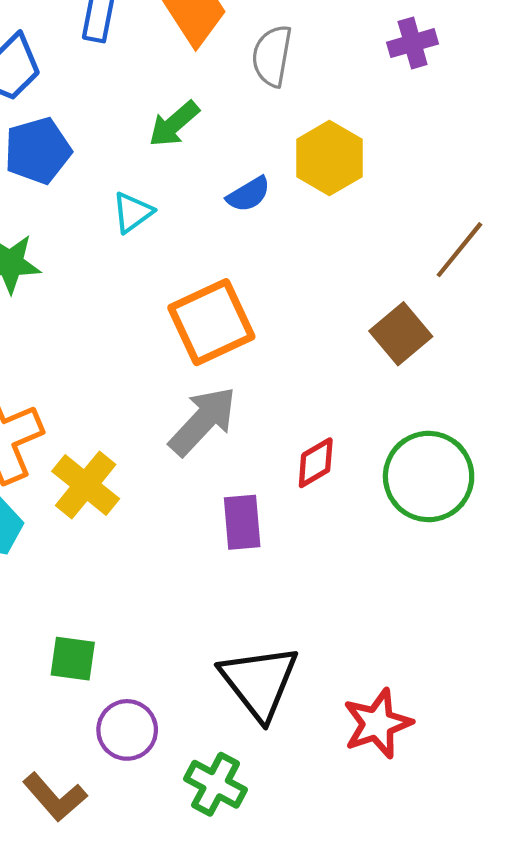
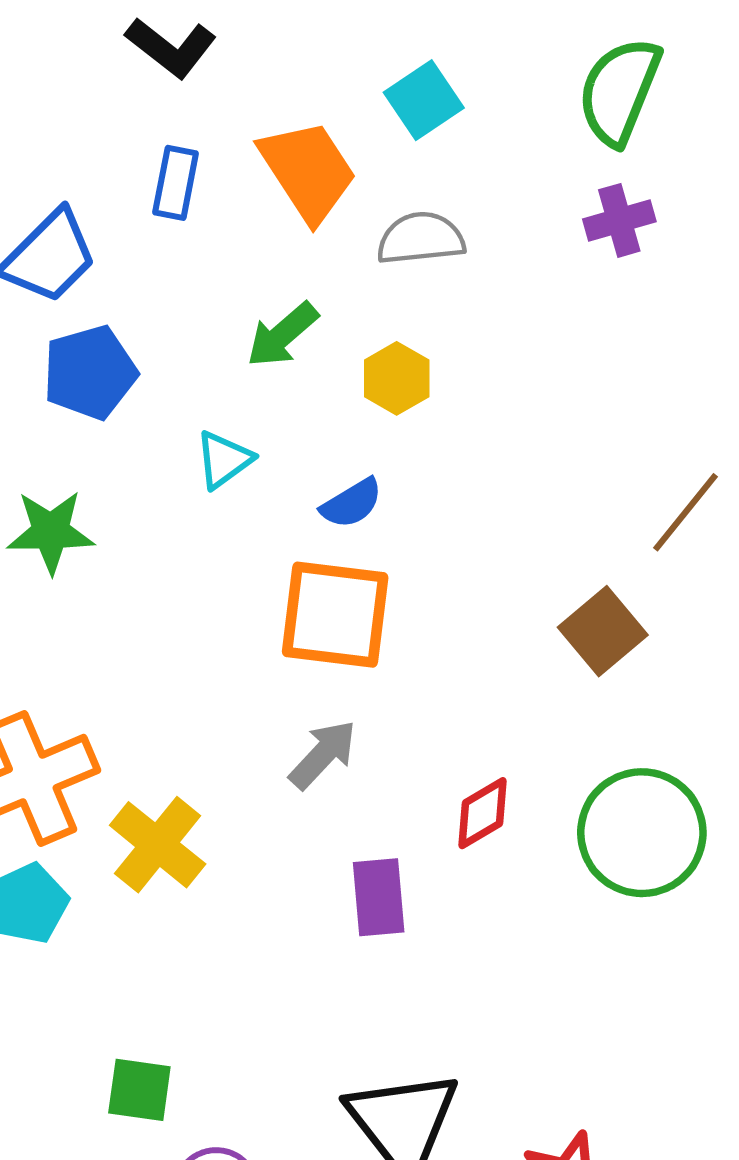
gray semicircle: (272, 56) -> (421, 238), turned 74
yellow hexagon: (329, 158) -> (397, 378), moved, size x0.7
blue semicircle: (249, 194) -> (352, 503), moved
orange square: (211, 322) -> (335, 615), turned 32
gray arrow: (203, 421) -> (323, 754), size x0.7

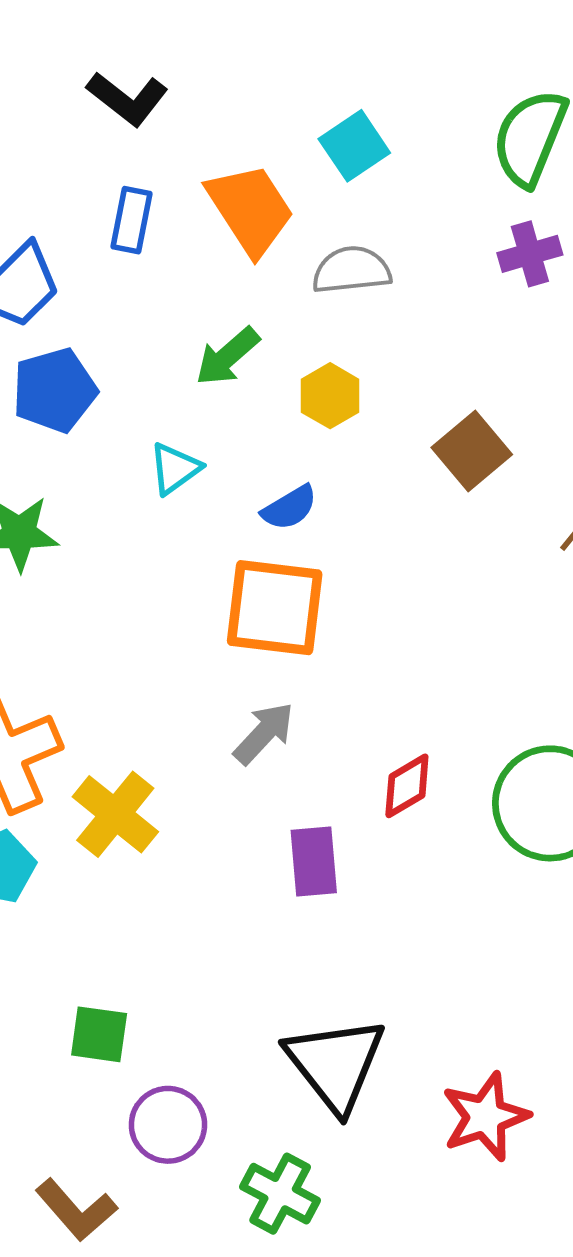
brown square: (603, 631) -> (472, 451), moved

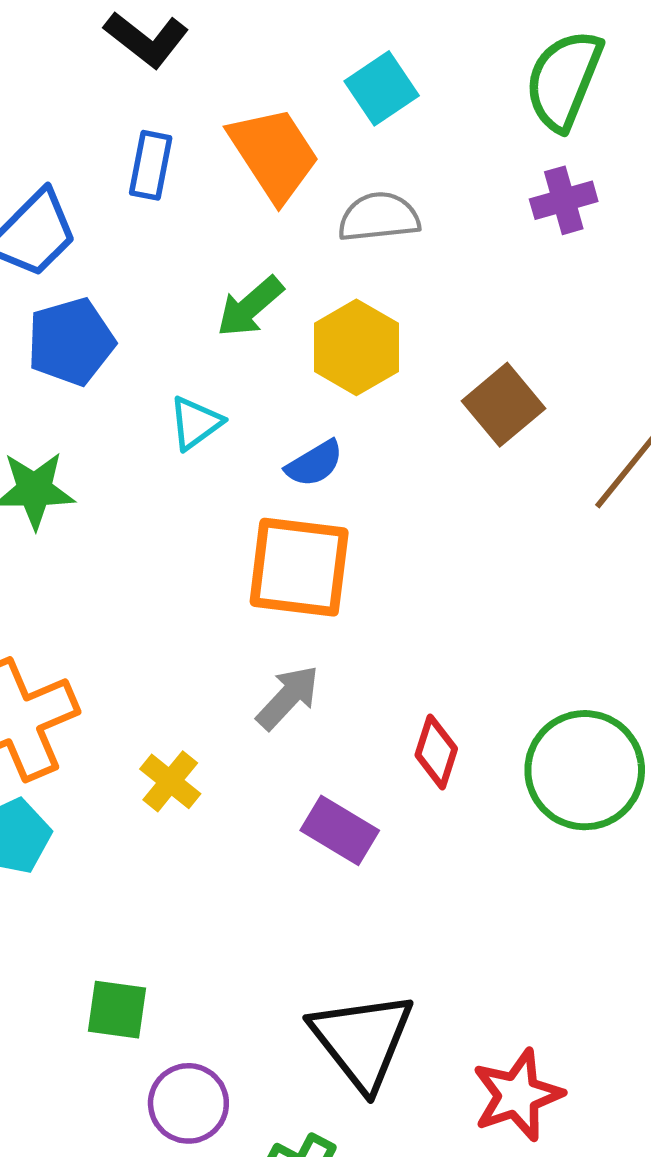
yellow hexagon: (330, 396) -> (356, 347), size x1.4
red diamond: (407, 786) -> (436, 752), turned -42
yellow cross: (115, 814) -> (170, 781), moved, size x0.7
purple rectangle: (314, 861) -> (340, 830), turned -54

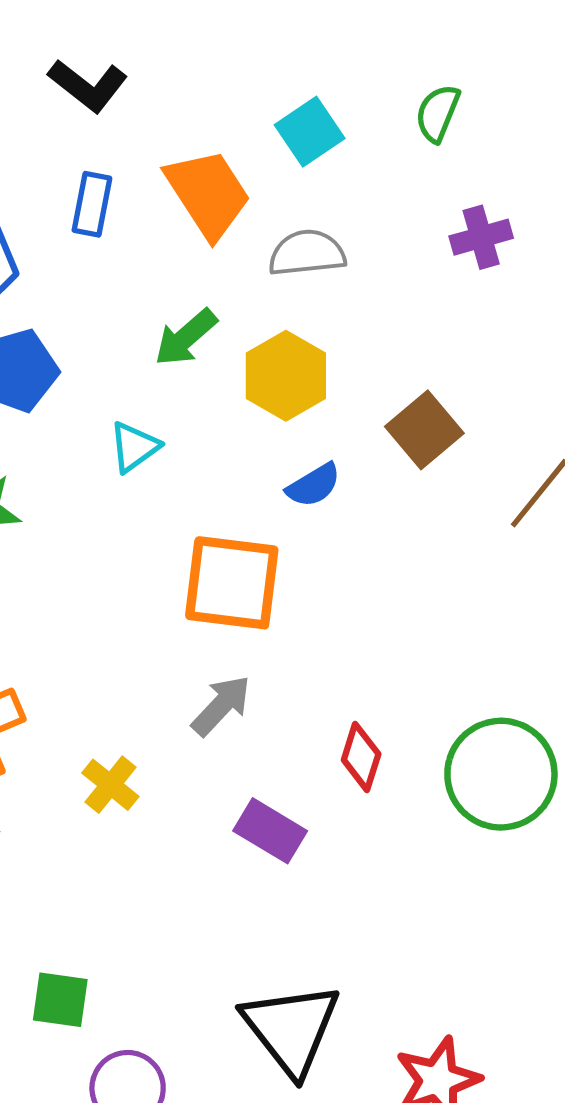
green semicircle: (564, 80) -> (438, 113), moved, size x0.6
blue semicircle: (314, 464) -> (314, 485), moved

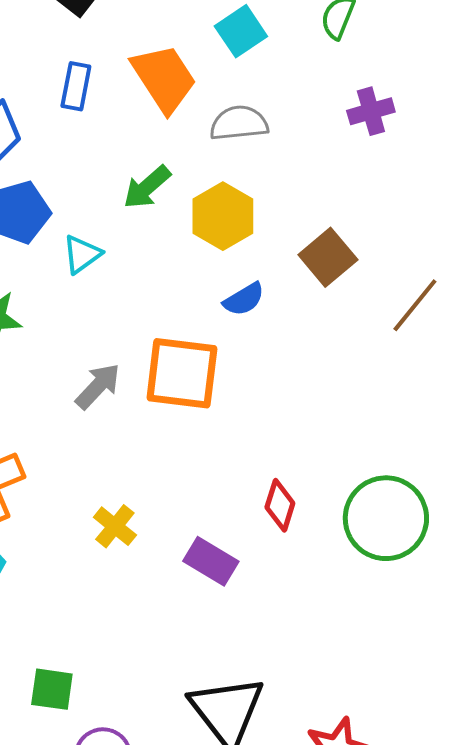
cyan triangle: (134, 447) -> (82, 254), moved
gray arrow: (221, 706) -> (98, 386), moved
yellow cross: (110, 785) -> (115, 526), moved

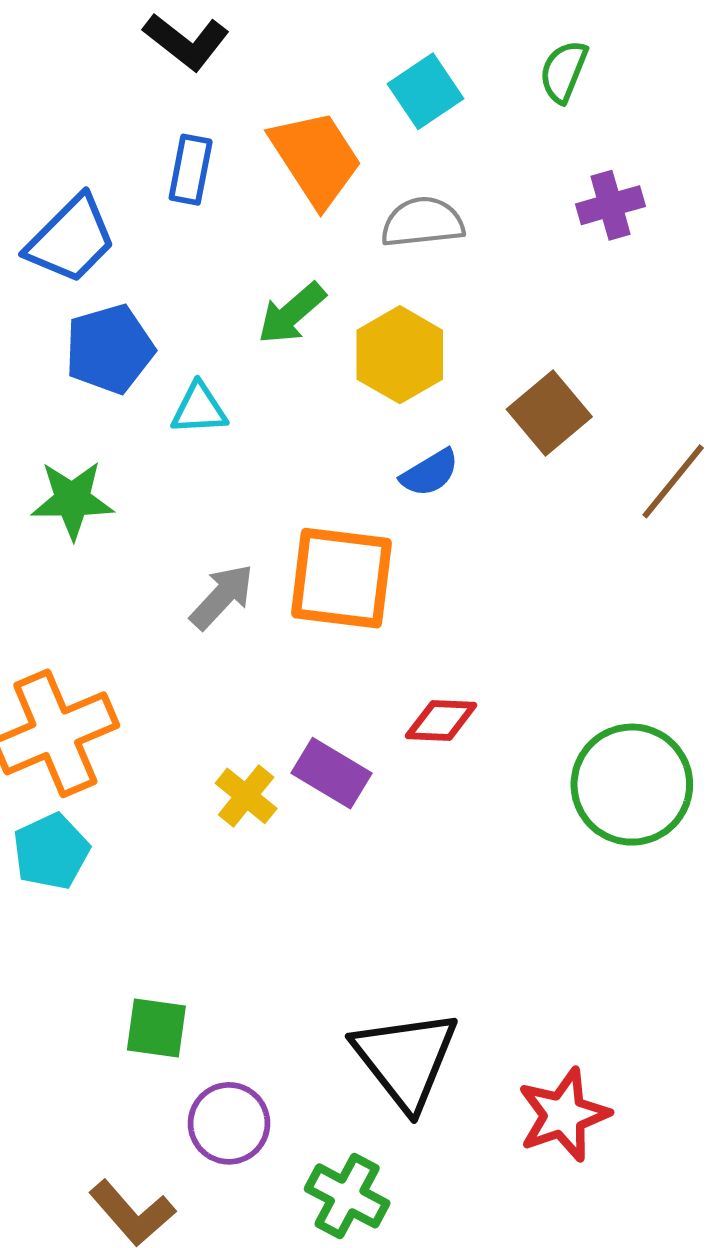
cyan triangle: (82, 254) -> (199, 409), turned 33
red diamond: (280, 505) -> (441, 721), moved, turned 75
purple rectangle: (211, 561) -> (331, 773), moved

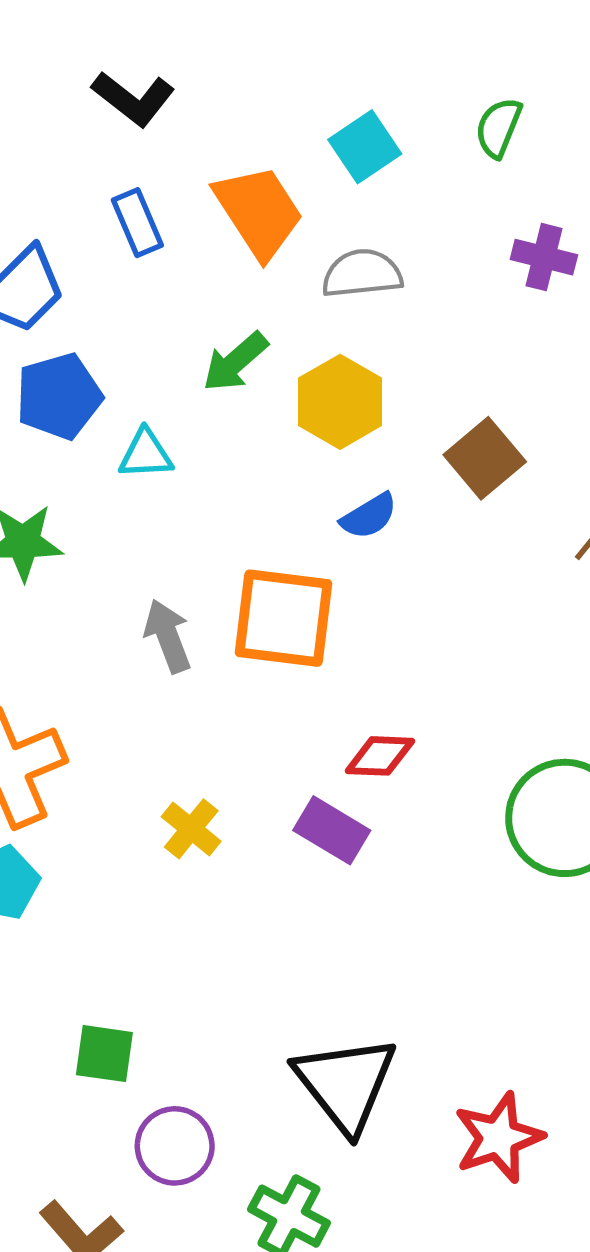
blue rectangle: (191, 170) -> (137, 223), turned -34
purple cross: (610, 205) -> (544, 257), turned 30
gray arrow: (222, 597) -> (168, 636), turned -64
purple rectangle: (331, 773) -> (332, 830), moved

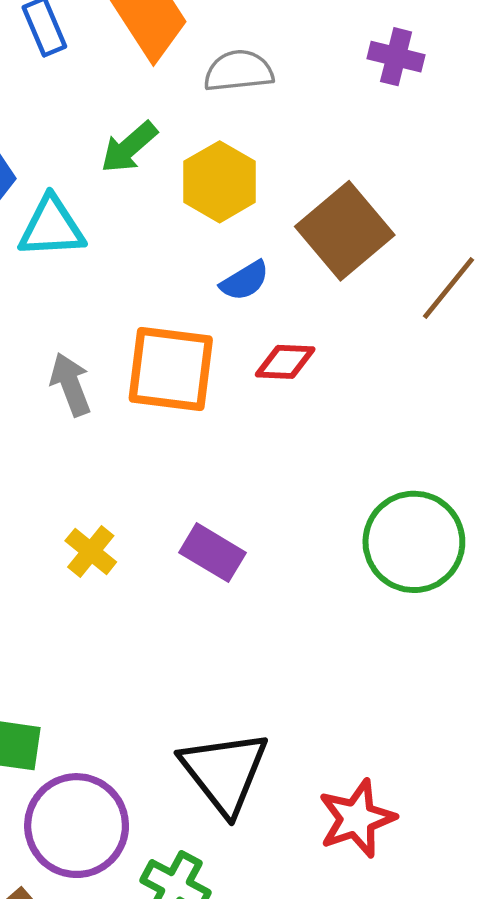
cyan triangle: (146, 454) -> (52, 227), size x1.4
brown square: (485, 458) -> (345, 231), size x1.4
red diamond: (380, 756) -> (285, 362), moved
purple circle: (175, 1146) -> (77, 826), size x1.5

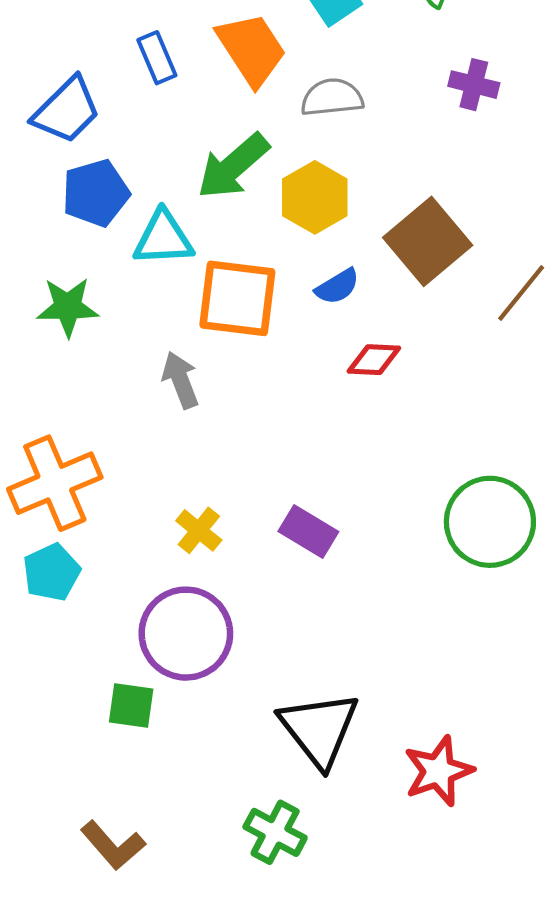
green arrow: (129, 147) -> (233, 166), size x1.4
orange square: (171, 369) -> (237, 298), moved
purple circle: (77, 826) -> (186, 634), moved

